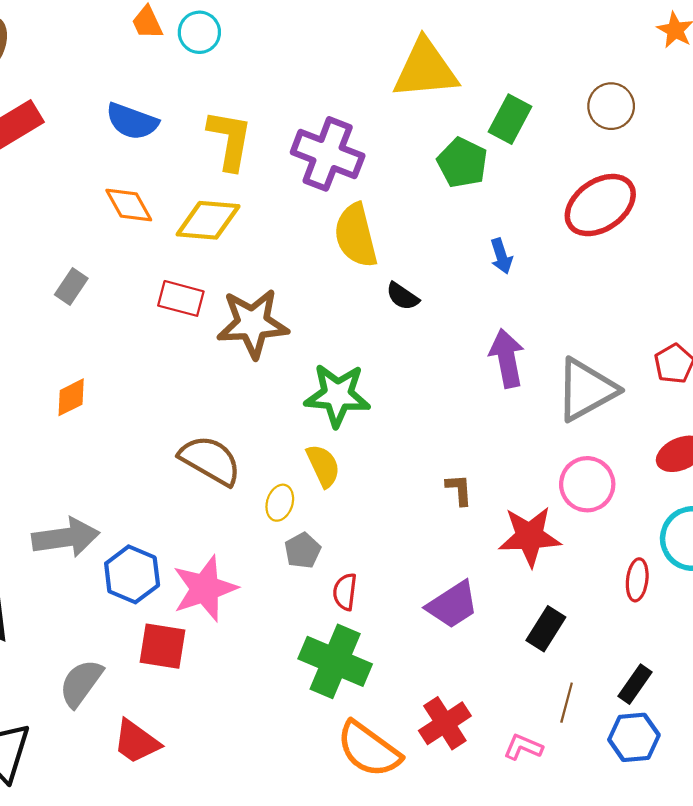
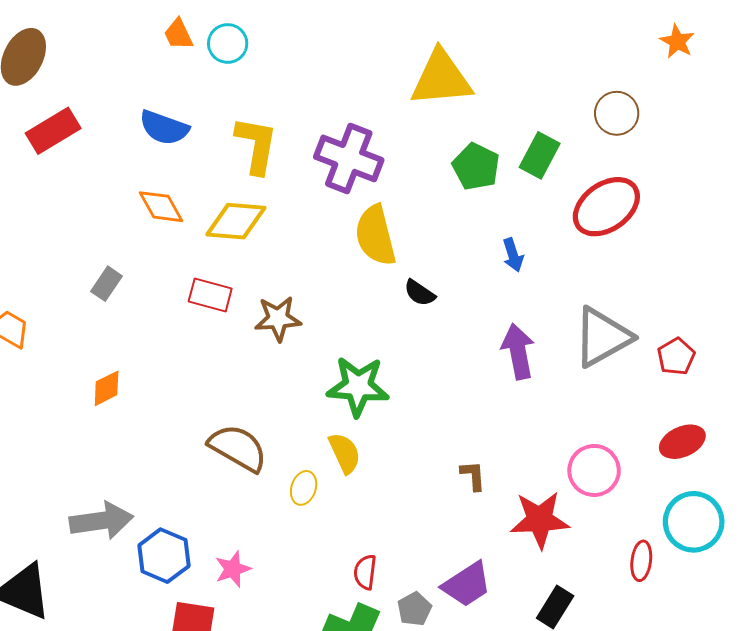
green rectangle: (510, 119) -> (540, 155), moved
brown star: (253, 323) -> (278, 319), size x0.7
gray triangle: (586, 390) -> (602, 337), moved
gray pentagon: (303, 551) -> (414, 609), moved
pink star: (205, 589) -> (233, 569), size x0.6

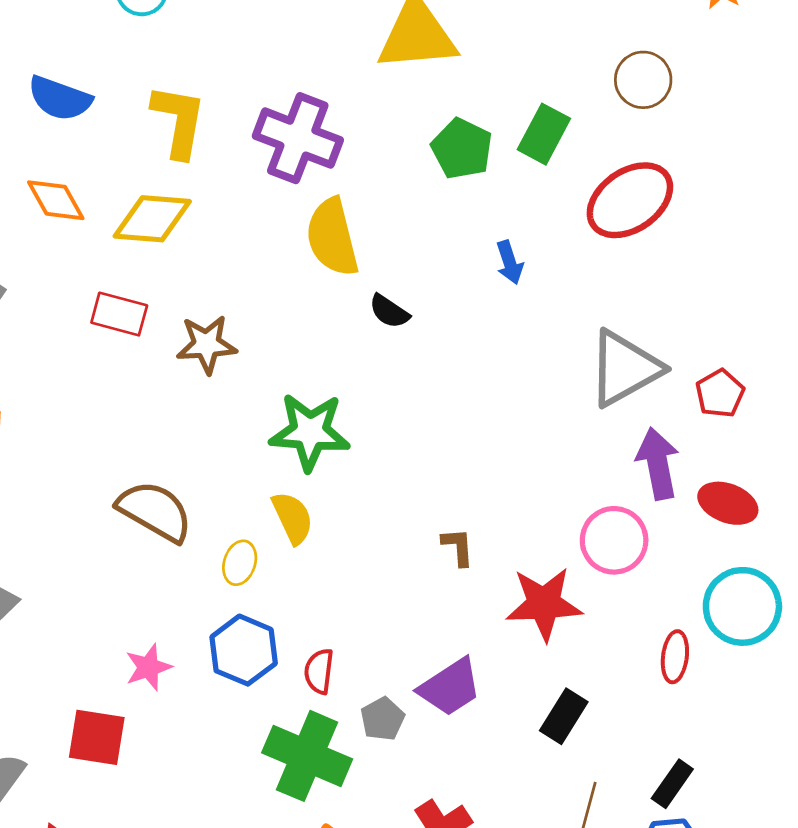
purple arrow: (518, 351) -> (658, 464), moved
red ellipse: (682, 442) -> (728, 503), turned 45
blue hexagon: (164, 556) -> (244, 650), moved

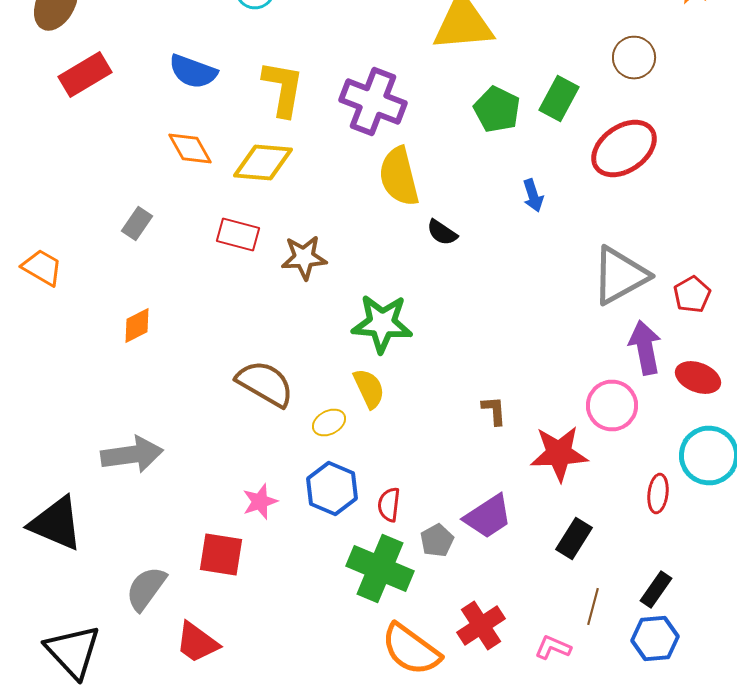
yellow ellipse: (240, 563) -> (329, 422), turned 44

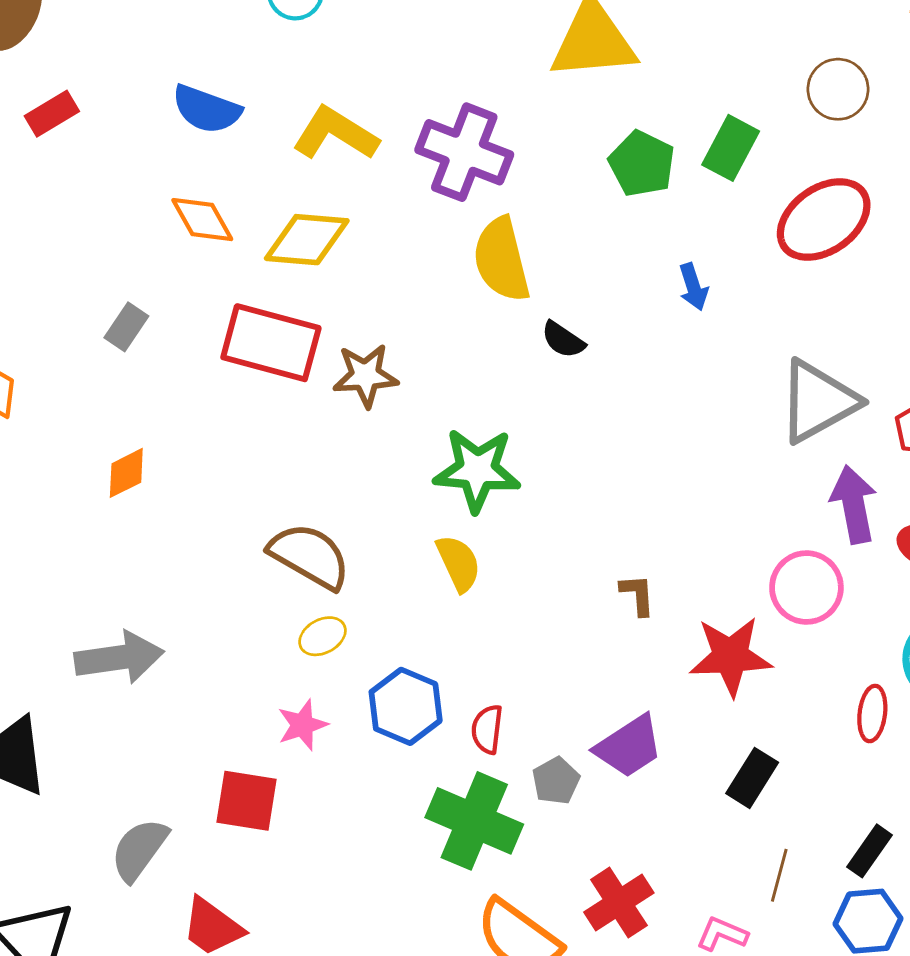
red rectangle: (85, 74) -> (52, 114), size x0.7
yellow L-shape: (283, 88) -> (335, 134), turned -68
red rectangle: (238, 234) -> (271, 343), size x1.6
yellow ellipse: (329, 422) -> (322, 636), moved

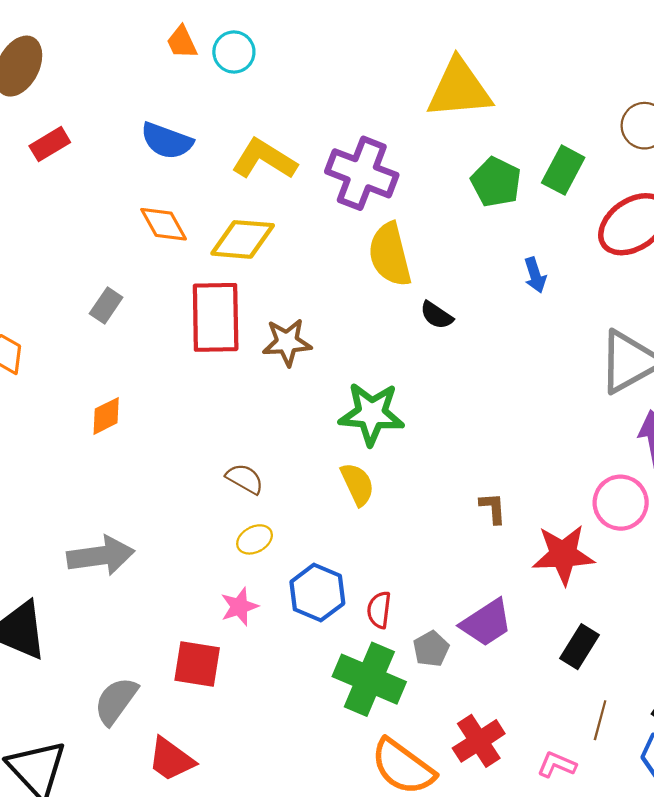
red rectangle: (271, 343) -> (216, 317), turned 74
brown semicircle: (310, 556) -> (245, 479), size x0.6

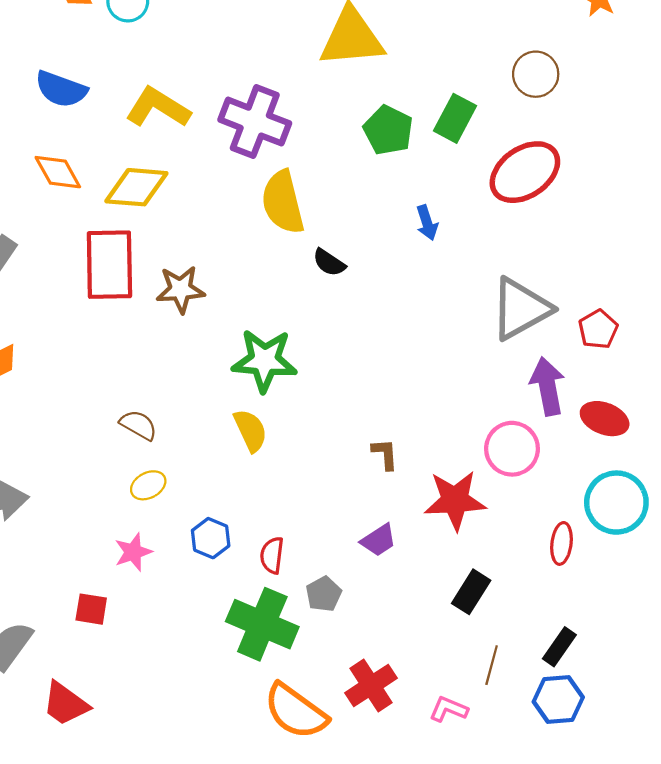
blue hexagon: (317, 593) -> (211, 538), size x0.7
purple trapezoid: (486, 623) -> (379, 540), moved, size x0.7
red square: (197, 664) -> (91, 609), size x0.7

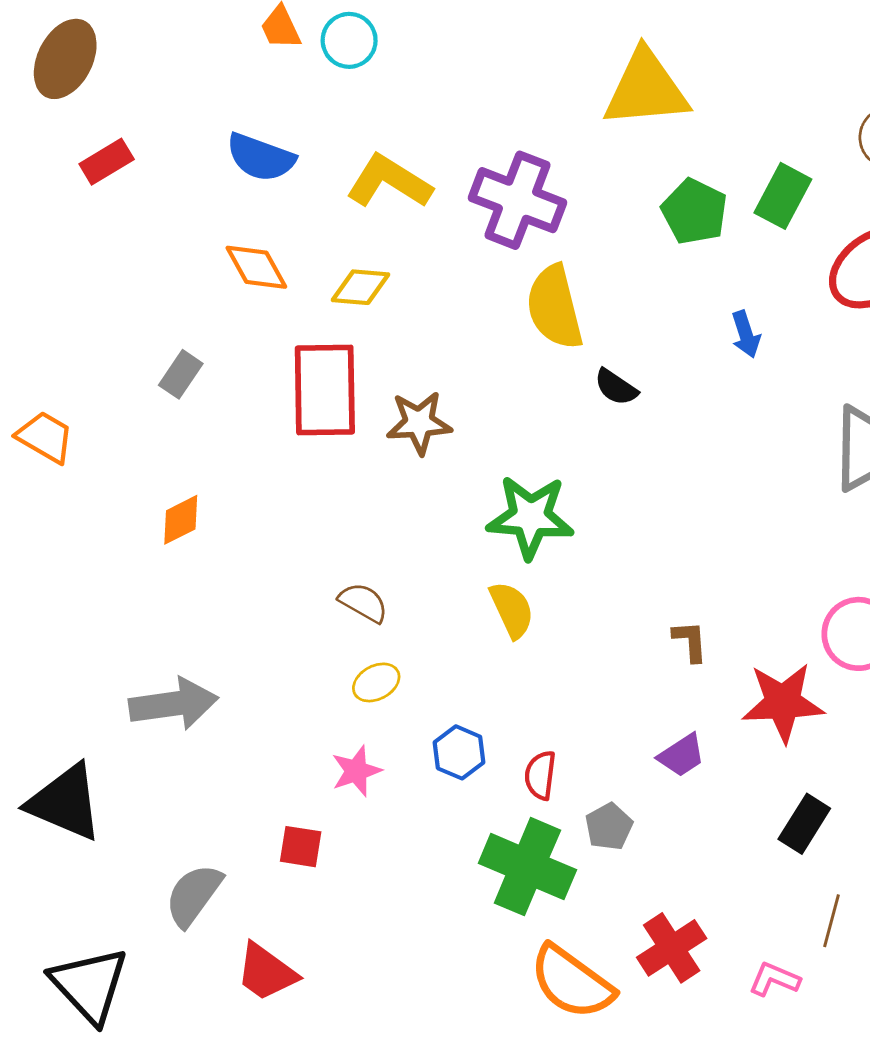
yellow diamond: (136, 187) -> (361, 287), size x0.7

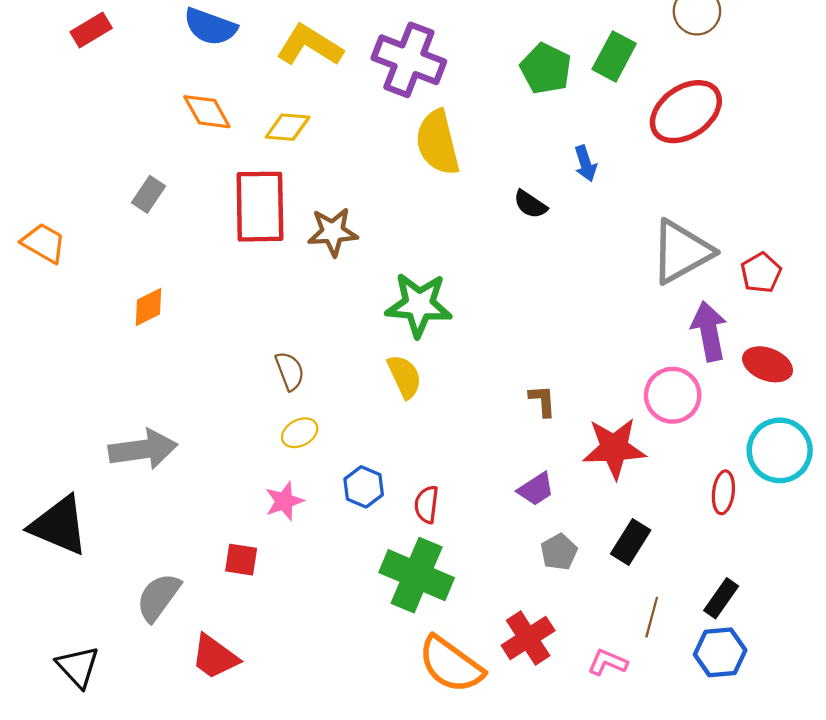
black semicircle: (616, 387) -> (530, 204), moved
brown semicircle: (363, 603) -> (290, 371), turned 39
gray pentagon: (609, 827) -> (559, 552), moved
black triangle: (89, 985) -> (78, 667), size x0.7

